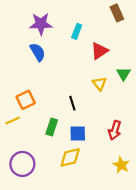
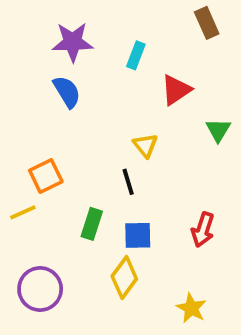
yellow triangle: (100, 84) -> (145, 145), moved
yellow diamond: (70, 157) -> (124, 278), turned -40
yellow star: (121, 165) -> (191, 308), moved

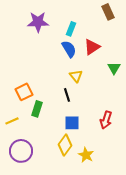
blue semicircle: (67, 92) -> (69, 49), moved
yellow line: (23, 212) -> (12, 121), moved
green rectangle: (92, 224) -> (37, 109), moved
yellow star: (191, 308) -> (86, 155), moved

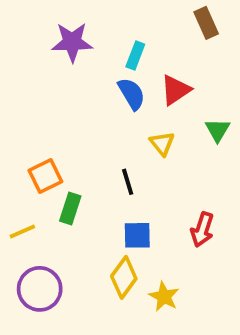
yellow triangle: (76, 76) -> (162, 143), moved

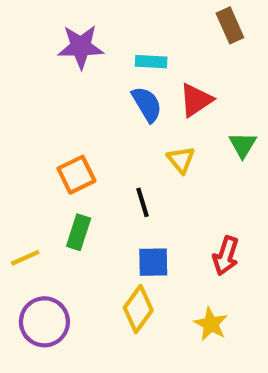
cyan rectangle: (135, 55) -> (151, 62), turned 72
orange square: (45, 176) -> (76, 175), moved
yellow star: (164, 297) -> (211, 324), moved

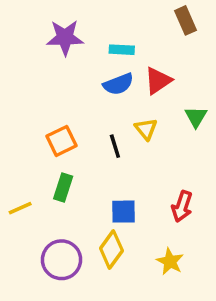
blue semicircle: (147, 104) -> (118, 84), turned 100
black line: (143, 202) -> (115, 146), moved
purple circle: (44, 322) -> (62, 260), moved

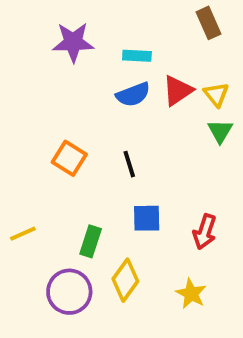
yellow triangle: (146, 129) -> (216, 94), moved
orange square: (62, 141) -> (69, 158), turned -32
green rectangle: (63, 187) -> (91, 241), moved
blue square: (123, 212) -> (147, 218), moved

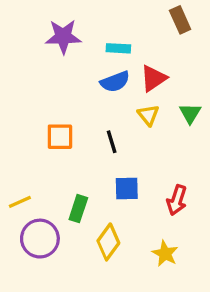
yellow triangle: (216, 94) -> (148, 115), moved
orange square: (69, 158) -> (60, 137), turned -32
purple circle: (69, 292) -> (40, 239), moved

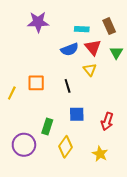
brown rectangle: (180, 20) -> (109, 26), moved
cyan rectangle: (118, 48) -> (82, 29), moved
red triangle: (153, 78) -> (93, 47), turned -36
green triangle: (190, 113) -> (116, 52), moved
yellow line: (20, 202) -> (12, 93), moved, turned -40

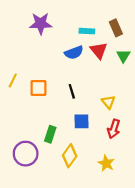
yellow triangle: (90, 70) -> (108, 102), moved
yellow line: (12, 93) -> (13, 81), moved

